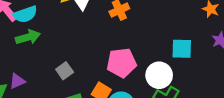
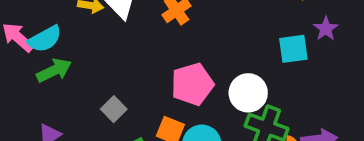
cyan square: (182, 49) -> (293, 49), moved

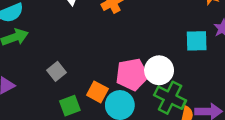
pink pentagon: (192, 84) -> (132, 75), moved

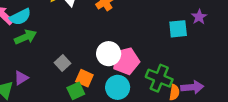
white circle: (159, 70) -> (109, 54), moved
orange square: (97, 92) -> (84, 78), moved

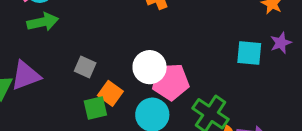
gray square: (62, 63) -> (85, 67), turned -35
purple triangle: (21, 78) -> (26, 76), size x1.5

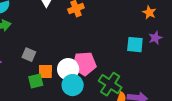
white circle: (150, 67) -> (68, 69), moved
orange square: (110, 93) -> (45, 71), turned -35

